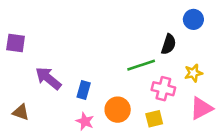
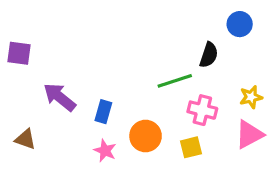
yellow star: (193, 73) -> (251, 97), moved

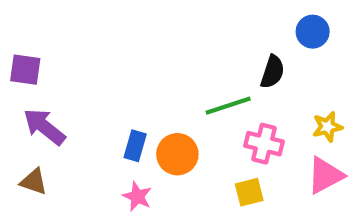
purple arrow: (60, 97) -> (44, 127), moved
orange circle: (146, 136) -> (177, 154), moved

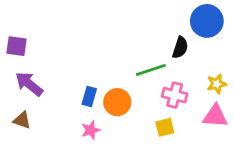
blue circle: (313, 32) -> (207, 21), size x1.5
pink triangle: (325, 175) -> (215, 116), turned 32
pink star: (137, 196) -> (91, 130), turned 30

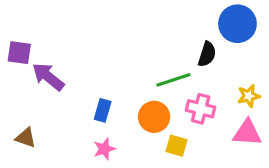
purple arrow: (29, 84) -> (48, 77), moved
orange circle: (117, 102) -> (154, 117), moved
yellow square: (165, 127) -> (177, 146), moved, turned 30

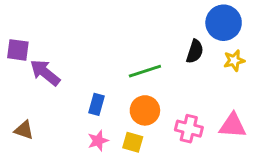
green line: (173, 80) -> (145, 71), moved
yellow star: (249, 96) -> (234, 61), moved
pink cross: (201, 109) -> (189, 129), moved
yellow square: (177, 146) -> (133, 142), moved

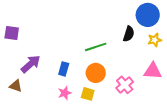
purple arrow: (45, 73) -> (31, 64), moved, turned 100
pink triangle: (233, 126) -> (153, 71), moved
pink cross: (189, 129) -> (125, 85), turned 36

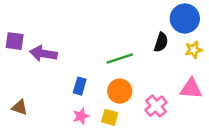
purple arrow: (31, 64) -> (43, 54), moved, turned -130

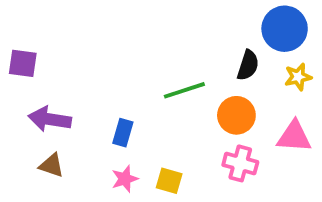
purple arrow: (43, 54) -> (50, 119), moved
orange circle: (120, 91) -> (236, 115), moved
pink cross: (156, 106) -> (240, 163), turned -35
brown triangle: (20, 107) -> (52, 165), moved

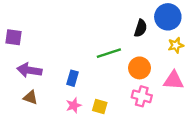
black semicircle: (248, 65) -> (141, 28), moved

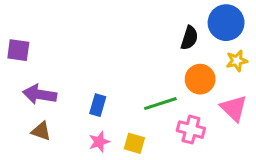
green line: (109, 53) -> (160, 104), moved
orange circle: (139, 68) -> (200, 79), moved
pink triangle: (174, 80) -> (234, 108), turned 40

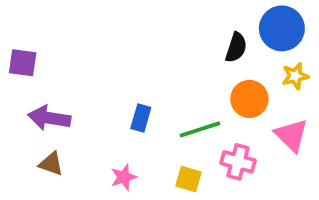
blue rectangle: (98, 105) -> (141, 118), moved
yellow square: (134, 143) -> (188, 179), moved

